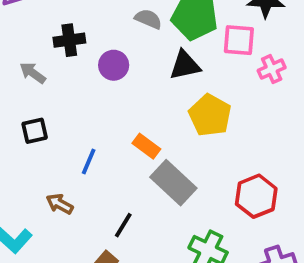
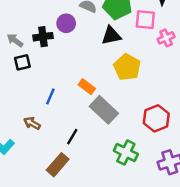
black cross: (69, 40) -> (43, 37), moved
purple circle: (114, 65) -> (66, 23), moved
black square: (35, 131) -> (22, 62), moved

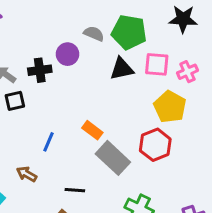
pink square: (145, 20) -> (157, 64), moved
yellow pentagon: (127, 67) -> (170, 107), moved
red hexagon: (156, 118) -> (155, 145), moved
black line: (72, 137) -> (75, 190), turned 63

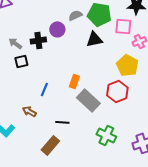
gray semicircle: (94, 34) -> (75, 15), turned -48
pink square: (157, 64) -> (123, 26), moved
orange rectangle: (92, 130) -> (74, 81), turned 72

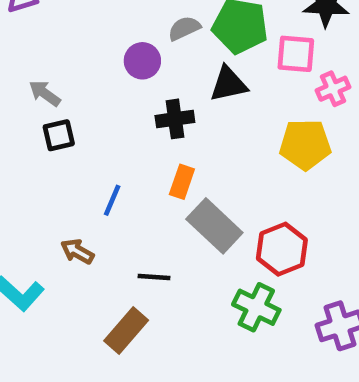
black cross: (38, 40) -> (175, 119), moved
yellow pentagon: (127, 65) -> (305, 145), turned -30
red hexagon: (117, 91) -> (282, 249), moved

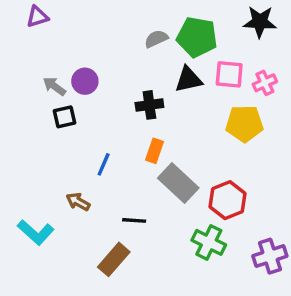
pink square: (296, 54) -> (229, 74), moved
purple circle: (142, 61) -> (85, 81), moved

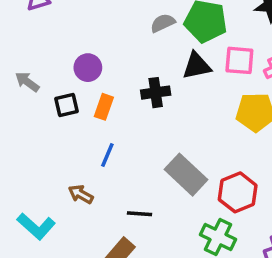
gray arrow: (54, 86) -> (27, 82), moved
orange rectangle: (154, 151) -> (104, 107), moved

